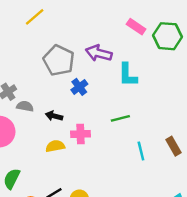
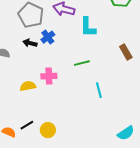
black arrow: (54, 116) -> (30, 43), moved
brown rectangle: (174, 146) -> (126, 52), moved

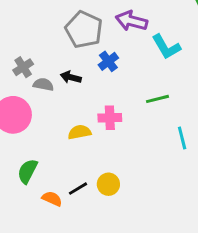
cyan L-shape: (88, 27) -> (166, 47), turned -30
black arrow: (30, 43) -> (71, 77), moved
yellow circle: (48, 130) -> (108, 184), moved

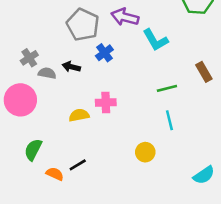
green line: (158, 99) -> (167, 88), moved
yellow circle: (108, 184) -> (145, 152), moved

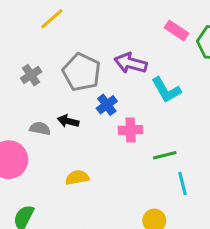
gray cross: (29, 58) -> (31, 75), moved
green line: (167, 88) -> (165, 155), moved
pink cross: (106, 102) -> (131, 130), moved

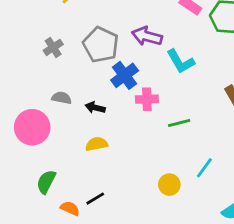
blue cross: (107, 105) -> (125, 75), size x1.4
black arrow: (68, 121) -> (95, 108), moved
cyan line: (182, 183) -> (204, 168), moved, turned 50

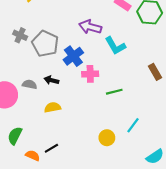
gray pentagon: (101, 45) -> (45, 44), moved
gray cross: (53, 47) -> (20, 35), turned -32
gray semicircle: (62, 98) -> (30, 84), moved

